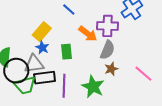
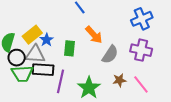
purple cross: (108, 26) -> (141, 50), moved
yellow rectangle: (42, 32) -> (32, 35), moved
brown star: (111, 69) -> (119, 80), moved
black circle: (16, 71) -> (17, 58), size x0.7

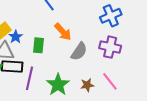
brown star: (119, 80) -> (87, 85), moved

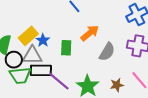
orange arrow: (63, 32) -> (90, 33), turned -84
purple line: (30, 78) -> (59, 81), turned -60

